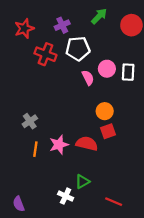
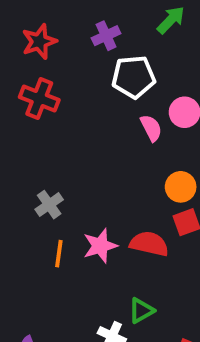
red cross: (45, 54) -> (39, 99), moved

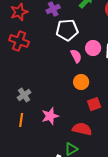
orange circle: (181, 187) -> (81, 82), moved
red semicircle: (149, 244) -> (82, 129), moved
orange line: (59, 254) -> (21, 120), moved

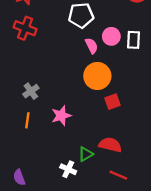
orange circle: (81, 82) -> (97, 76), size x1.5
red semicircle: (82, 129) -> (110, 145), moved

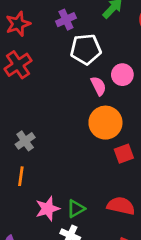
red cross: (25, 28) -> (18, 65), turned 35
pink star: (61, 116) -> (48, 209), moved
green triangle: (86, 154) -> (76, 209), moved

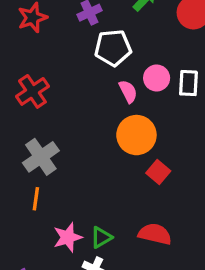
red cross: (18, 65) -> (32, 91), moved
gray cross: (25, 141) -> (41, 157), size x1.5
red square: (124, 154) -> (158, 172), turned -30

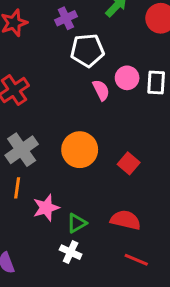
orange circle: (136, 135) -> (80, 150), moved
pink star: (68, 237) -> (46, 208), moved

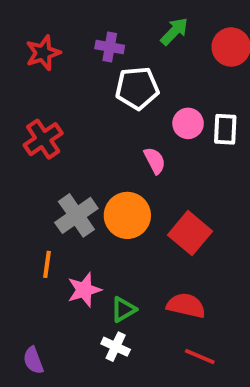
purple cross: (66, 18) -> (110, 47), turned 35
pink semicircle: (101, 90) -> (155, 161), moved
gray cross: (22, 150) -> (76, 215), moved
red square: (129, 163) -> (190, 233), size x1.5

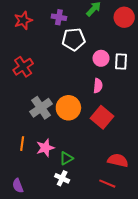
pink semicircle: (155, 161) -> (98, 86), moved, turned 32
orange line: (47, 264) -> (22, 144), moved
red semicircle: (186, 306) -> (118, 160), moved

